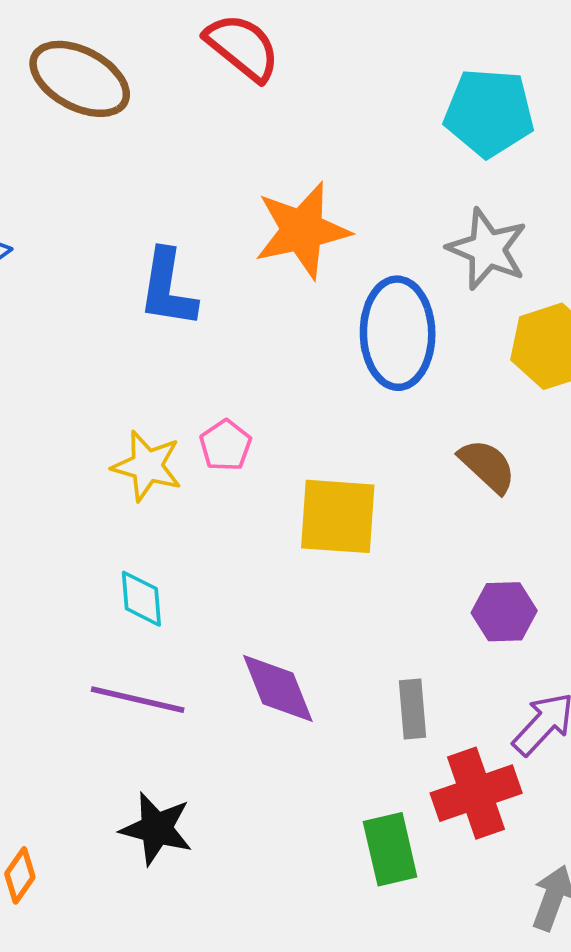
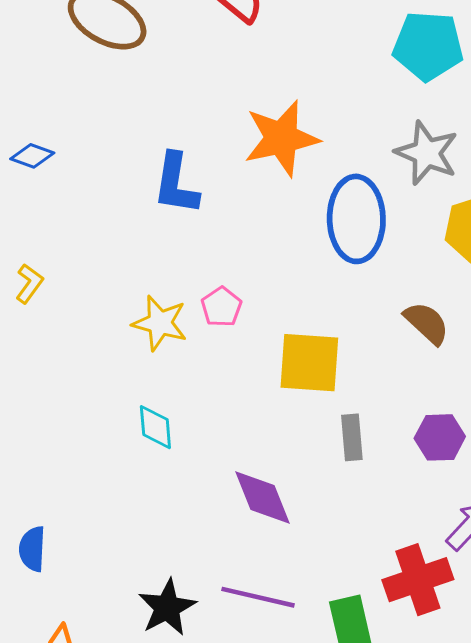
purple line: (138, 700) -> (258, 597), moved
gray rectangle: (413, 709) -> (352, 437), moved
black star: (156, 829) -> (167, 607), turned 30

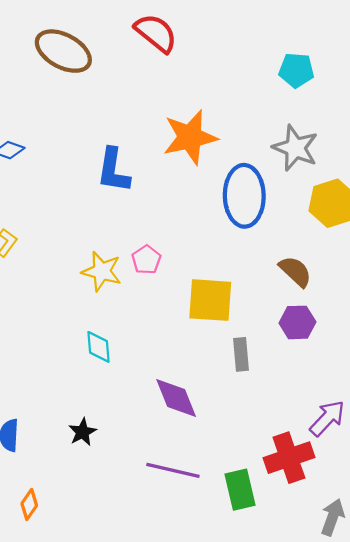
cyan pentagon: (428, 46) -> (296, 70), size x0.7
purple hexagon: (440, 437) -> (297, 322), moved
black star: (167, 607) -> (82, 432), moved, size x0.7

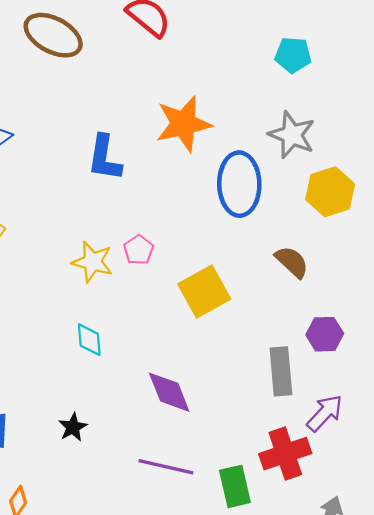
yellow square: (210, 300) -> (204, 291), turned -33
purple hexagon: (297, 322) -> (325, 334), moved
gray rectangle: (241, 354) -> (281, 371), moved, size x1.4

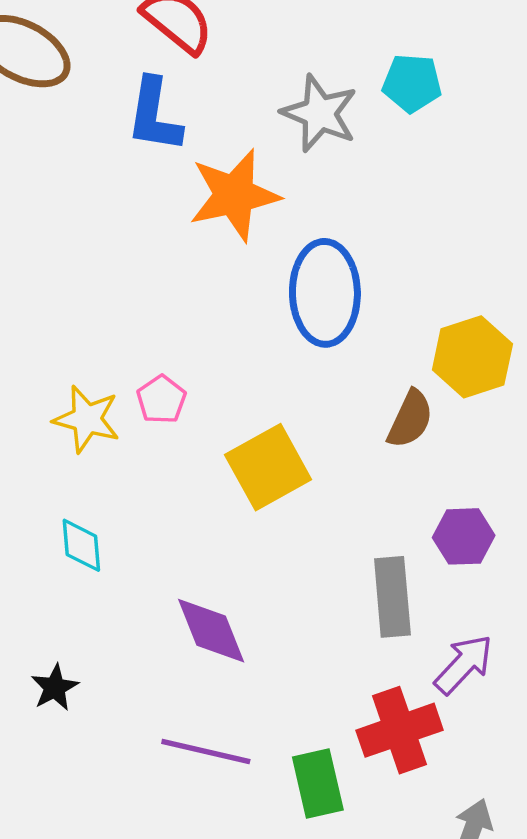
gray star: (292, 135) -> (320, 113), moved
blue L-shape: (105, 158) -> (154, 115), moved
yellow hexagon: (330, 192) -> (472, 357), moved
brown semicircle: (292, 262) -> (410, 419), turned 72

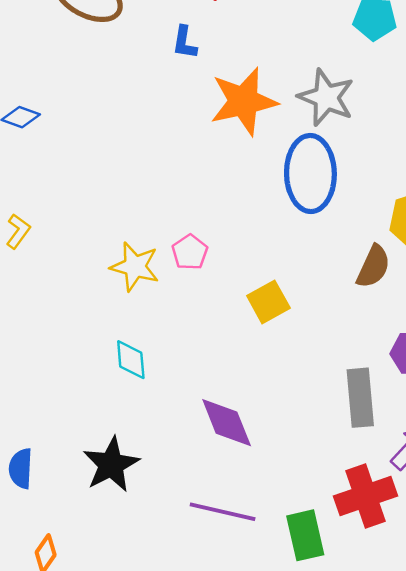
gray star: (320, 113) -> (326, 97), moved
blue L-shape: (154, 115) -> (185, 42), size x0.6
yellow square: (268, 467) -> (268, 302), size x0.7
black star: (55, 688) -> (111, 465), size x1.6

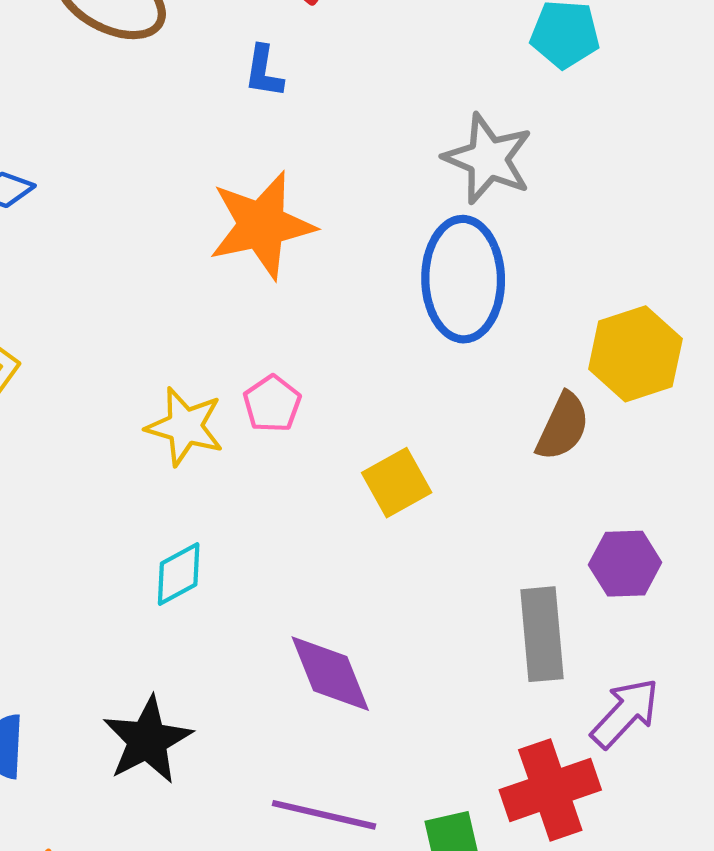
orange star: (244, 101) -> (262, 225), moved
cyan diamond: (131, 360) -> (179, 574), turned 66

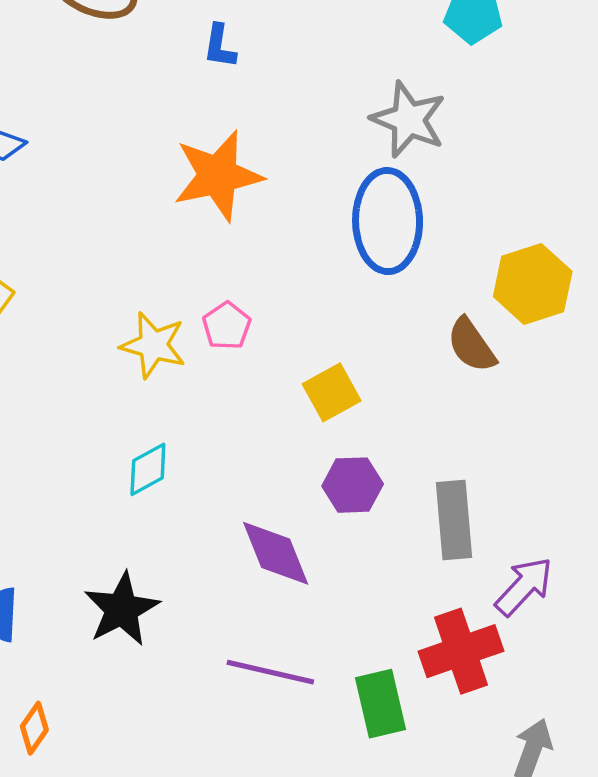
brown semicircle: (563, 427) -> (471, 345), turned 120
purple hexagon: (625, 564) -> (353, 485), moved

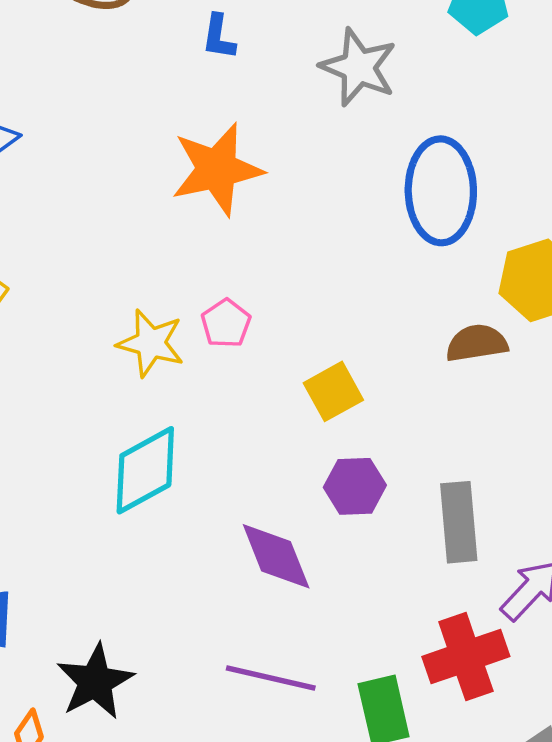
gray star: (409, 120) -> (358, 67), moved
blue ellipse: (388, 221) -> (441, 191), moved
brown semicircle: (471, 345) -> (477, 343), turned 116
cyan diamond: (148, 469) -> (145, 470), size x1.6
black star: (122, 609) -> (95, 682), moved

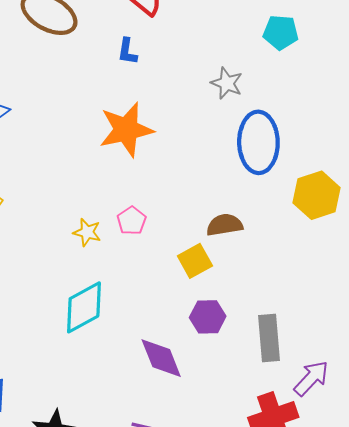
gray star: (358, 67) -> (227, 83), moved, size x0.7
yellow star: (151, 343) -> (87, 232), size x0.7
brown semicircle: (477, 343) -> (225, 225), moved

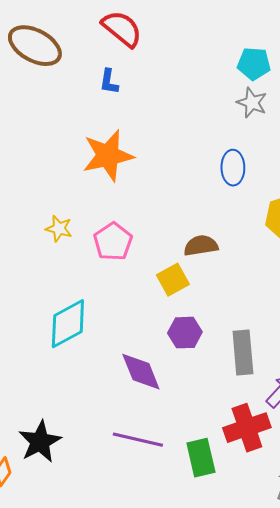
gray star: (227, 83) -> (252, 103), moved
blue ellipse: (258, 142) -> (233, 168), size x0.6
pink pentagon: (132, 221) -> (113, 242), size x1.4
yellow star: (87, 232) -> (59, 229), moved

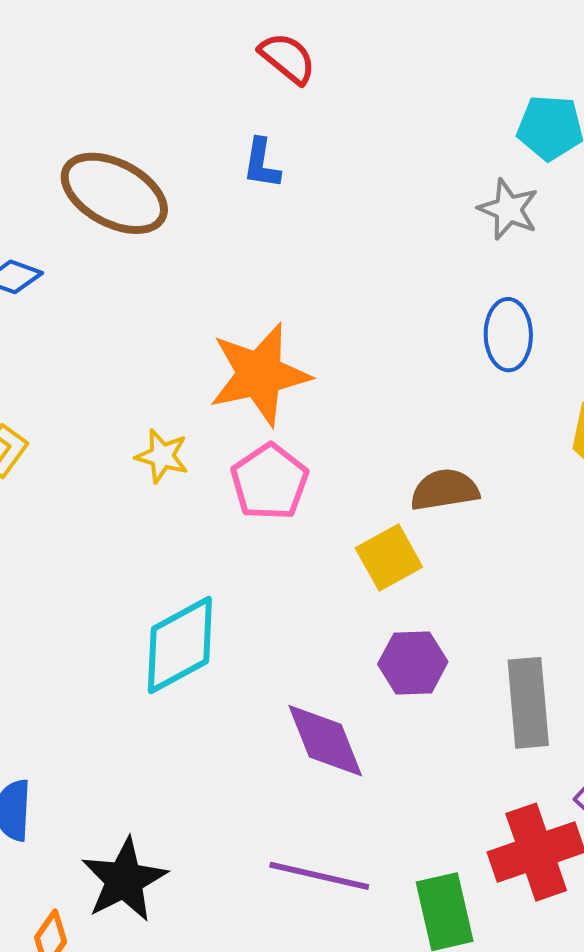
red semicircle: (122, 29) -> (287, 58), size x0.7
brown ellipse: (35, 46) -> (114, 193), moved
gray star: (252, 103) -> (508, 209), moved
orange star: (108, 156) -> (260, 374), moved

